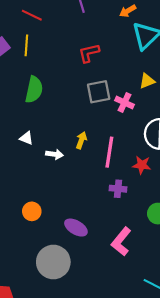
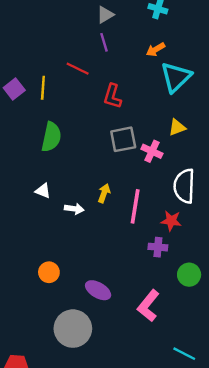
red line: (32, 15) -> (78, 69), moved
red L-shape: (89, 53) -> (112, 96), turned -60
purple cross: (118, 189) -> (158, 247), moved

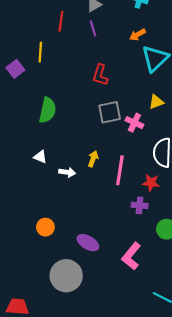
red line: (78, 69) -> (61, 21), moved, turned 72
yellow line: (43, 88) -> (40, 52), moved

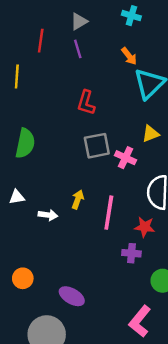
orange arrow: (138, 35) -> (129, 56), turned -98
white triangle: (40, 157) -> (17, 197), turned -32
pink L-shape: (131, 256) -> (140, 321), moved

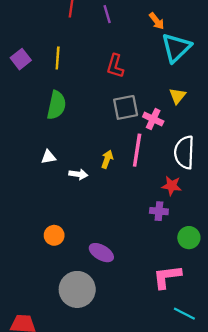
yellow line: (17, 76) -> (58, 58), moved
yellow triangle: (151, 134) -> (177, 96), turned -30
pink line: (109, 213) -> (137, 150), moved
pink L-shape: (140, 321) -> (167, 277), turned 44

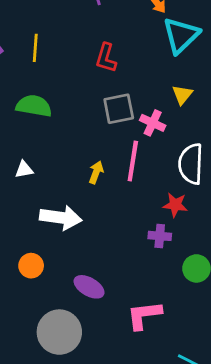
green semicircle: (56, 105) -> (34, 106), turned -92
white arrow: (78, 174) -> (61, 218), moved, size x1.8
pink L-shape: (167, 277) -> (144, 315), moved

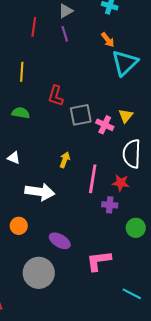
red L-shape: (106, 58) -> (56, 96), moved
yellow triangle: (182, 95) -> (126, 116), moved
green semicircle: (34, 106) -> (21, 113), size x0.7
pink line: (133, 161) -> (93, 179), moved
white triangle: (24, 170) -> (14, 158), turned 32

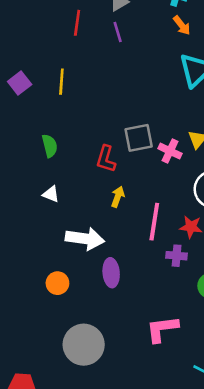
orange arrow: (108, 40) -> (182, 25), moved
red L-shape: (56, 96) -> (106, 159), moved
green semicircle: (21, 113) -> (50, 146), moved, turned 66
purple ellipse: (60, 241) -> (111, 273), moved, turned 55

